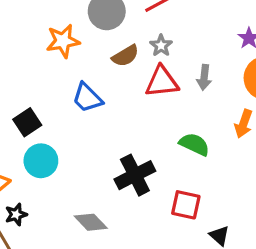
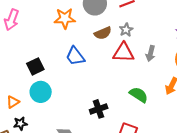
black cross: (135, 175) -> (99, 109), size x0.7

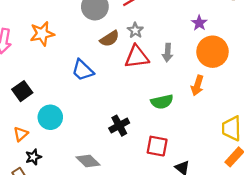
orange star: (65, 18) -> (42, 34), moved
black square: (35, 66) -> (22, 91), moved
green semicircle: (139, 95) -> (162, 102), turned 144

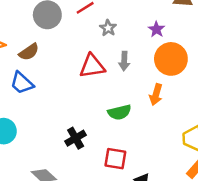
gray star: (135, 30) -> (108, 28), moved
brown semicircle: (110, 39) -> (29, 52), moved
blue trapezoid: (83, 70) -> (22, 83), moved

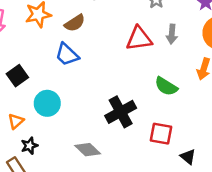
green semicircle: (119, 112) -> (166, 86), turned 45
black cross: (76, 138) -> (121, 112), size x1.4

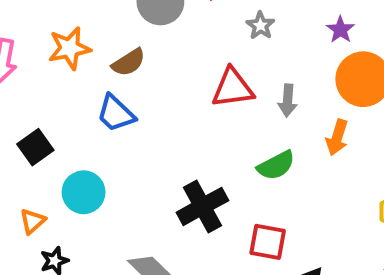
gray arrow: (172, 34) -> (288, 101), moved
green semicircle: (166, 86) -> (276, 165), turned -60

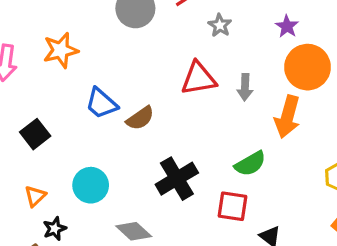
brown semicircle: (129, 62) -> (140, 118), moved
orange arrow: (337, 138) -> (287, 117), size x1.4
green semicircle: (276, 165) -> (250, 164), moved
cyan circle: (84, 192) -> (91, 185), moved

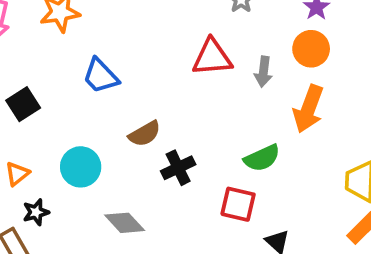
orange circle: (308, 67) -> (311, 49), moved, size x0.7
brown semicircle: (140, 118) -> (145, 134), moved
black cross: (177, 179) -> (178, 168), size x0.7

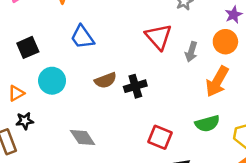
red triangle: (212, 57) -> (159, 37), turned 44
green semicircle: (262, 158) -> (207, 124), moved
cyan circle: (81, 167) -> (52, 81), moved
black cross: (178, 168) -> (135, 86), moved

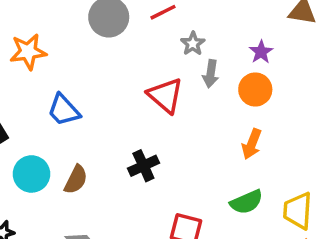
gray arrow: (191, 52) -> (211, 74), moved
brown semicircle: (105, 80) -> (76, 180), moved, turned -35
orange arrow: (217, 81) -> (252, 144), size x0.7

